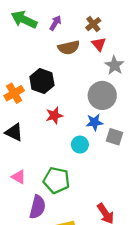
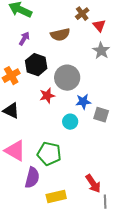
purple arrow: (55, 23) -> (24, 39), moved
red triangle: (99, 44) -> (99, 26), moved
gray circle: (102, 95) -> (67, 78), moved
pink triangle: (19, 177) -> (15, 151), size x1.6

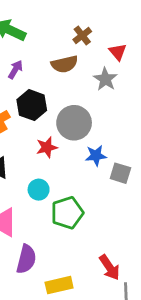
brown cross: (82, 14) -> (82, 35), moved
gray star: (101, 51) -> (105, 79), moved
cyan circle: (70, 122) -> (39, 190), moved
green pentagon: (49, 154) -> (67, 213), moved, turned -30

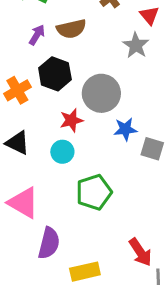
brown semicircle: (64, 64) -> (71, 29), moved
cyan circle: (39, 190) -> (62, 152), moved

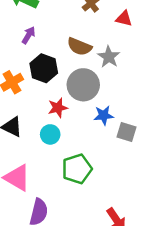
red triangle: (149, 15) -> (124, 19), turned -36
brown semicircle: (71, 29) -> (79, 47), moved, turned 35
gray star: (136, 45) -> (109, 57), moved

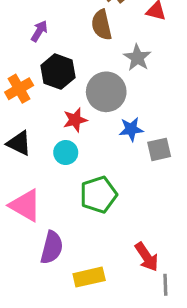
brown semicircle: (79, 47) -> (102, 25), moved, turned 55
gray square: (127, 132) -> (159, 149), turned -30

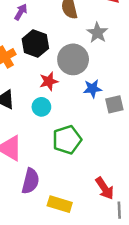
yellow rectangle: (89, 277) -> (60, 204), turned 30

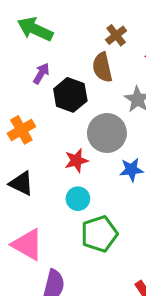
black hexagon: (35, 44) -> (70, 95), moved
cyan circle: (41, 107) -> (78, 199), moved

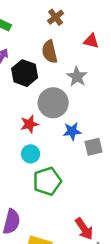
brown cross: (116, 35) -> (56, 17), moved

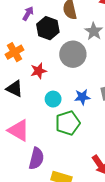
red star: (29, 124) -> (38, 71), moved
blue star: (72, 131) -> (82, 97), moved

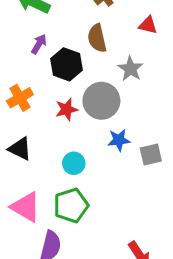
red star: (38, 71) -> (67, 109), moved
blue star: (82, 97) -> (119, 140), moved
green pentagon: (68, 123) -> (71, 205), moved

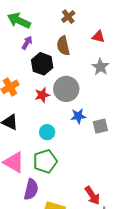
purple arrow: (39, 44) -> (27, 43), moved
gray star: (130, 69) -> (100, 67), moved

